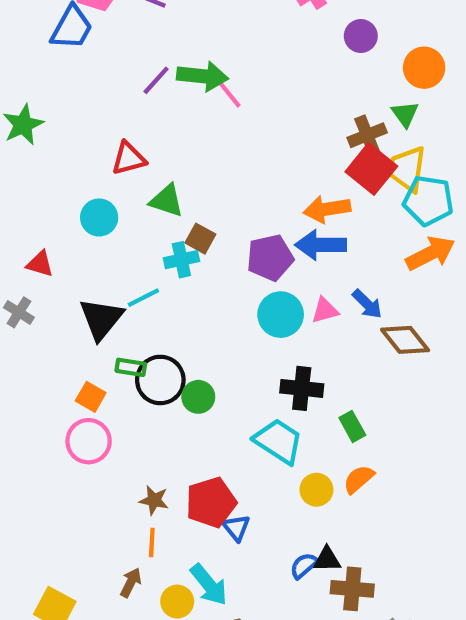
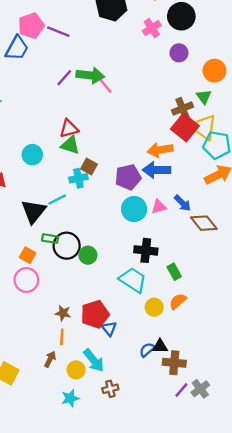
red triangle: (129, 158) -> (69, 129), moved

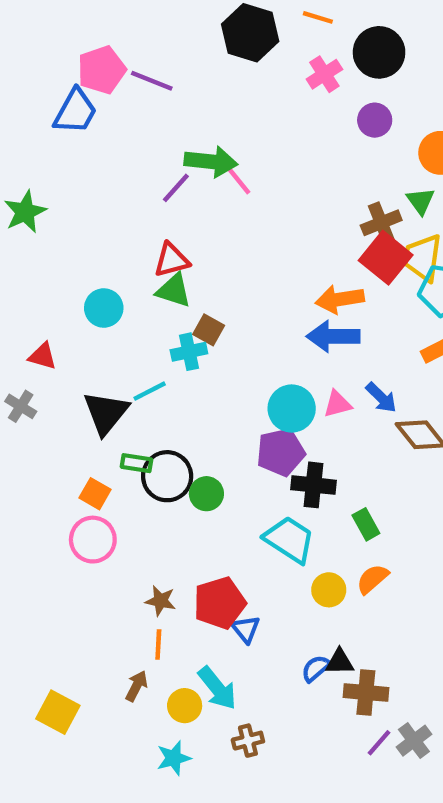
purple line: (64, 78) -> (176, 188), moved
purple pentagon: (128, 177) -> (281, 452), moved

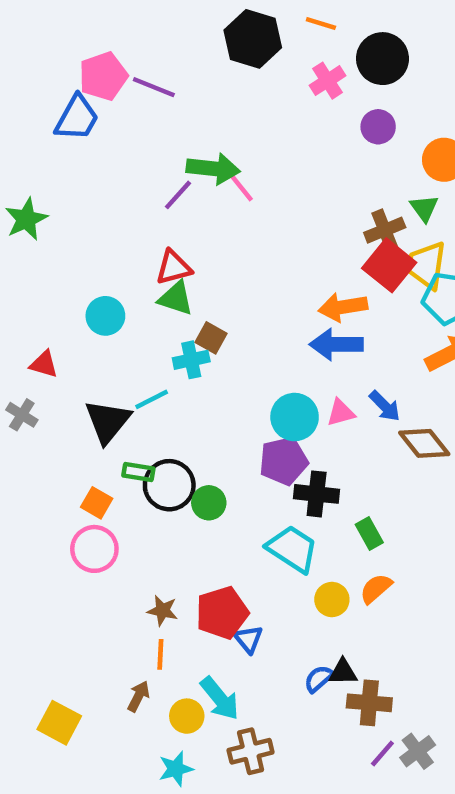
brown cross: (248, 741) -> (251, 751), size x1.4

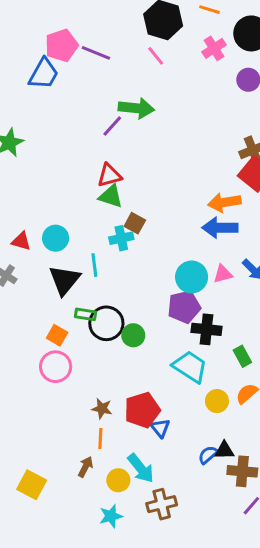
pink line: (242, 188) -> (156, 56), moved
cyan circle: (105, 316) -> (56, 238), moved
cyan line: (152, 399) -> (94, 265), turned -70

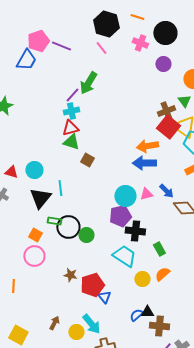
pink cross: (214, 48) -> (140, 43), turned -35
green arrow: (136, 108) -> (88, 83), turned 115
cyan cross: (121, 238) -> (71, 111), moved
brown star: (102, 409) -> (70, 275), moved
orange line: (100, 438) -> (13, 286), moved

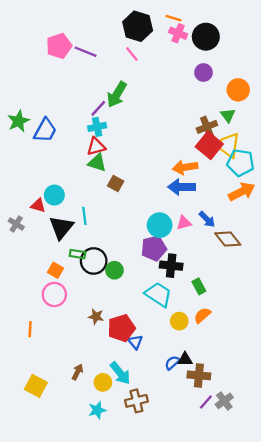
pink cross: (140, 43) -> (178, 33), moved
blue trapezoid: (26, 60) -> (45, 130), moved
red triangle: (11, 172) -> (38, 205), moved

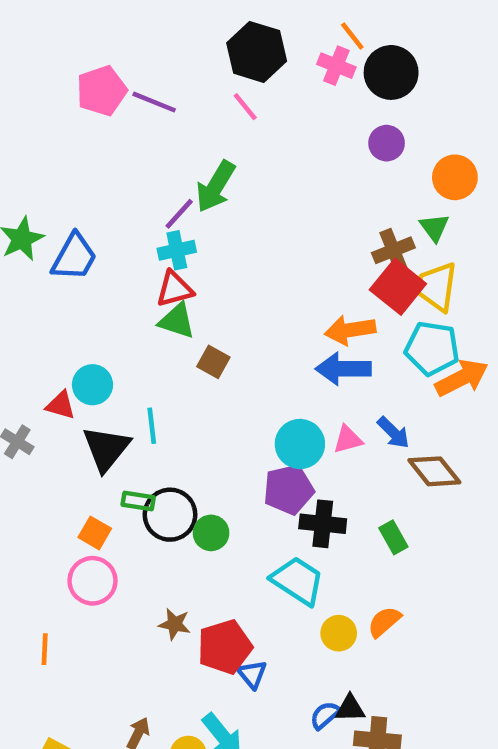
orange line: (173, 18) -> (352, 36), moved, turned 35
cyan pentagon: (241, 163) -> (432, 348), moved
green rectangle: (199, 286) -> (393, 537), moved

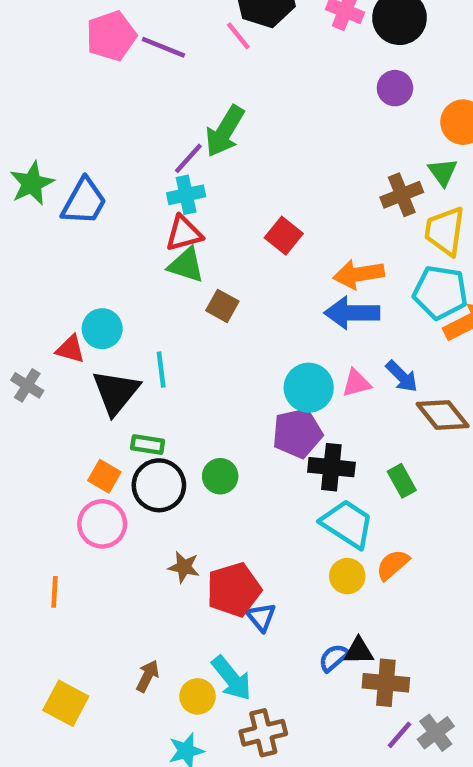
pink line: (245, 107) -> (238, 36), moved
red square: (398, 287) -> (284, 236), moved, size x0.7
black circle: (170, 515) -> (159, 485), moved
cyan trapezoid: (298, 581) -> (347, 524), moved

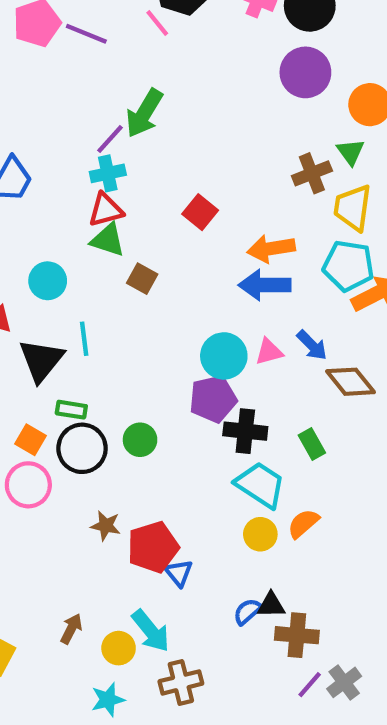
purple circle: (395, 88) -> (305, 72), size x1.5
cyan circle: (102, 329) -> (48, 281), moved

